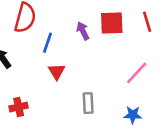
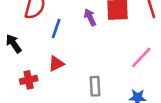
red triangle: (57, 72) -> (56, 64), moved, turned 36
red cross: (19, 107) -> (29, 80), moved

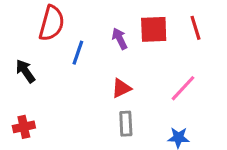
red triangle: (56, 64) -> (121, 88), moved
red cross: (29, 80) -> (24, 127), moved

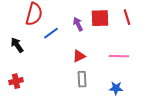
blue line: (78, 53) -> (51, 33), turned 35
pink line: (183, 88) -> (119, 56), turned 48

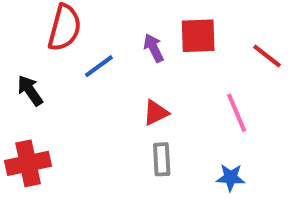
red line: (127, 17) -> (267, 56), moved, turned -35
pink line: (119, 56) -> (237, 113), turned 66
red cross: (16, 81) -> (28, 163), size x1.5

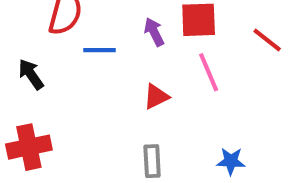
blue line: (99, 66) -> (100, 50), turned 36
pink line: (237, 113) -> (209, 72), moved
gray rectangle: (162, 159) -> (152, 161), moved

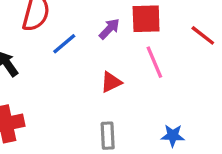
purple arrow: (154, 32) -> (109, 29), turned 70
blue line: (100, 50) -> (64, 44), turned -40

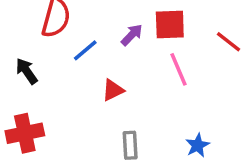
red triangle: (111, 82) -> (113, 90), moved
blue star: (173, 136) -> (197, 145), turned -30

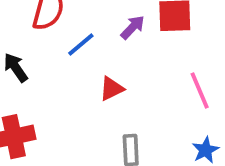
pink line: (178, 69) -> (200, 91), moved

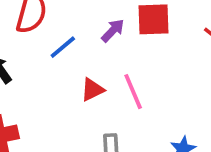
pink line: (200, 91) -> (133, 92), moved

